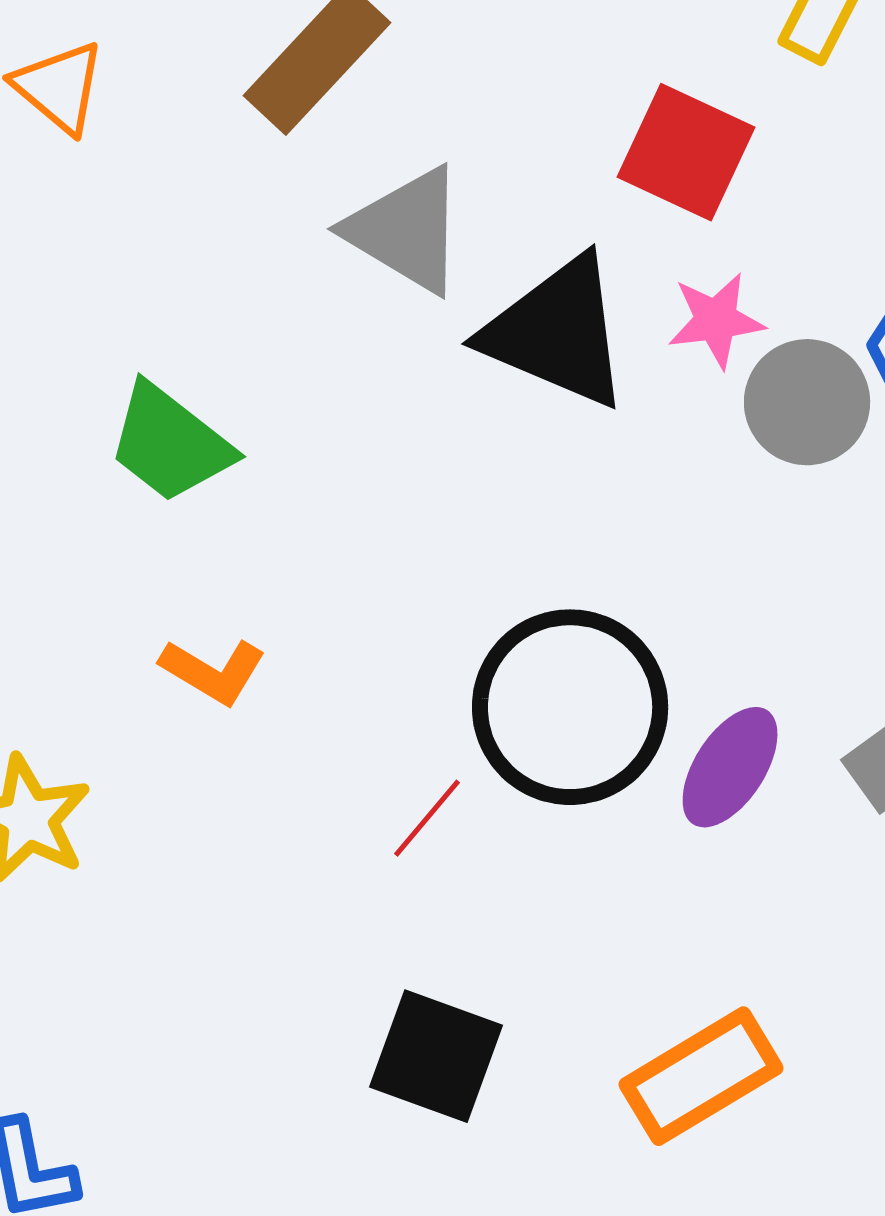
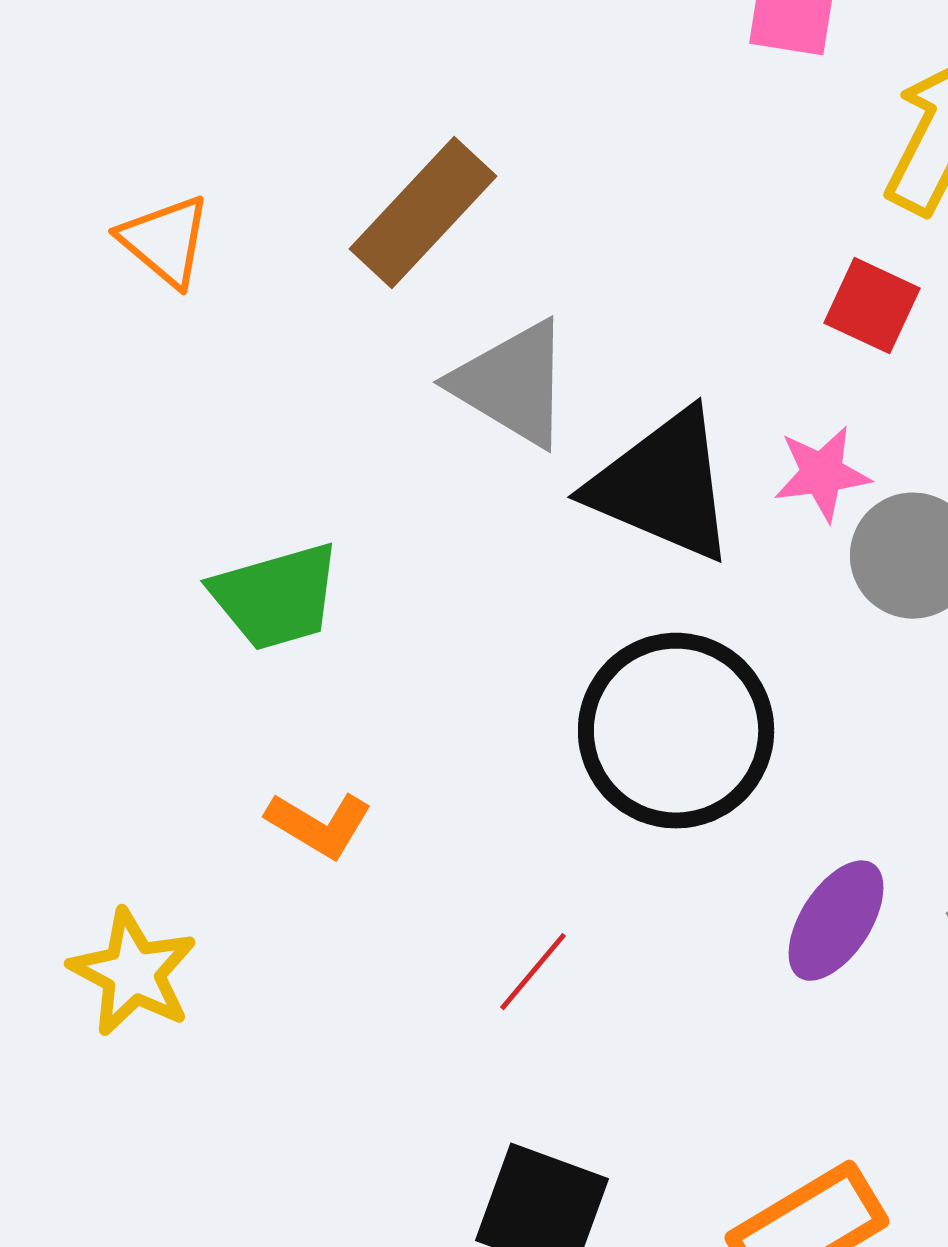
red square: (686, 152) -> (872, 306), moved, size x0.7
green trapezoid: (170, 443) -> (276, 597), turned -54
black circle: (570, 707) -> (676, 731), moved

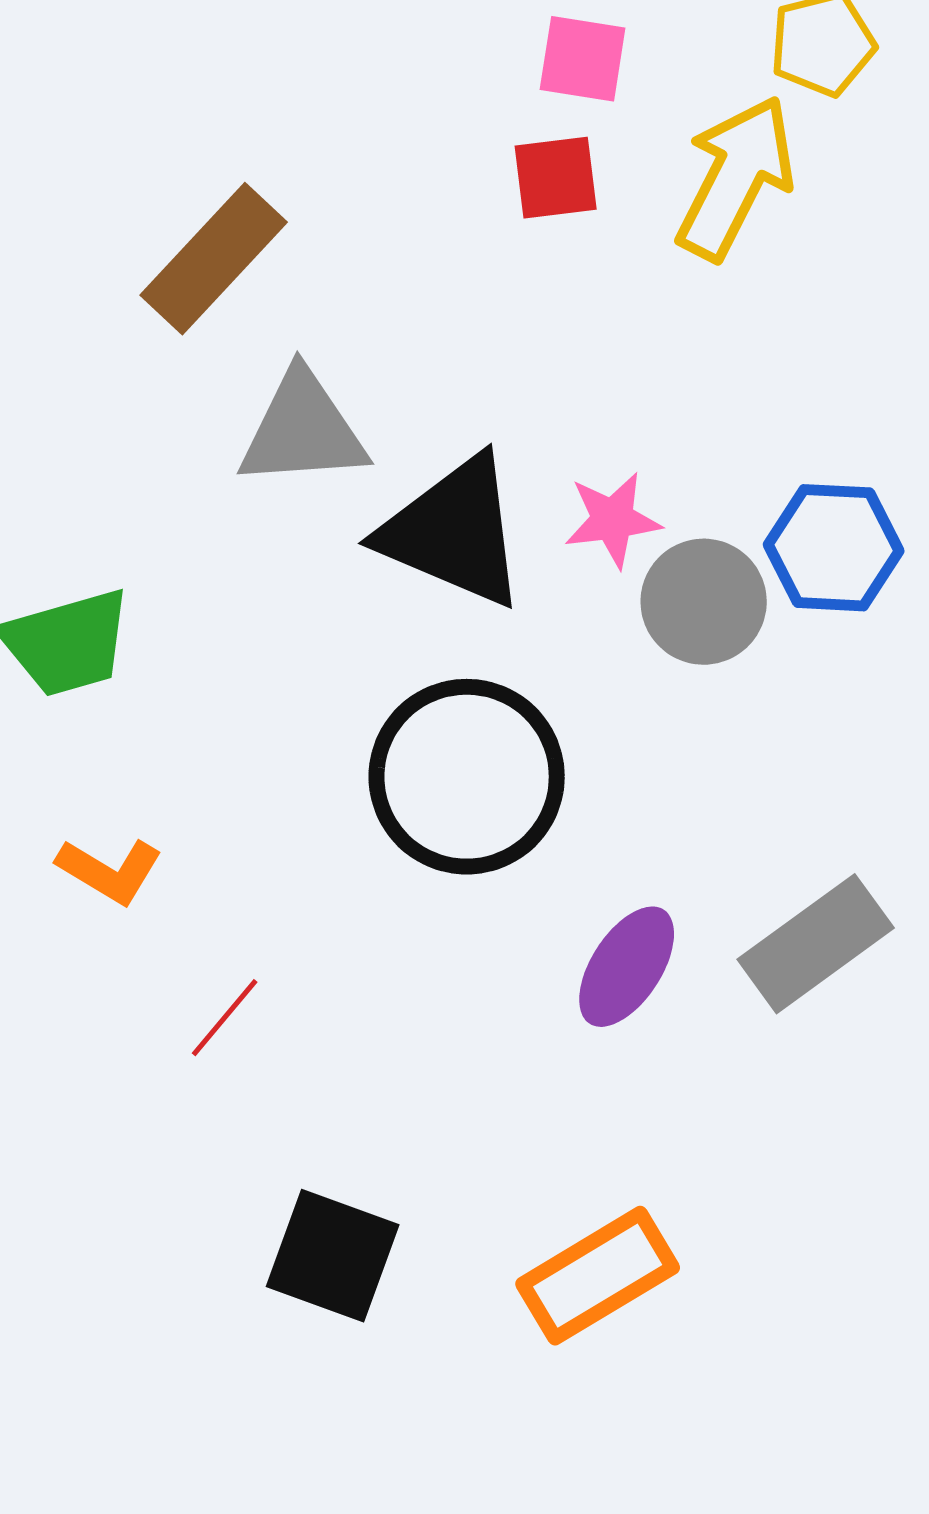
red square: (872, 306) -> (556, 178), moved, turned -32
gray triangle: (512, 384) -> (303, 430), turned -35
red line: (533, 972) -> (225, 1018), moved

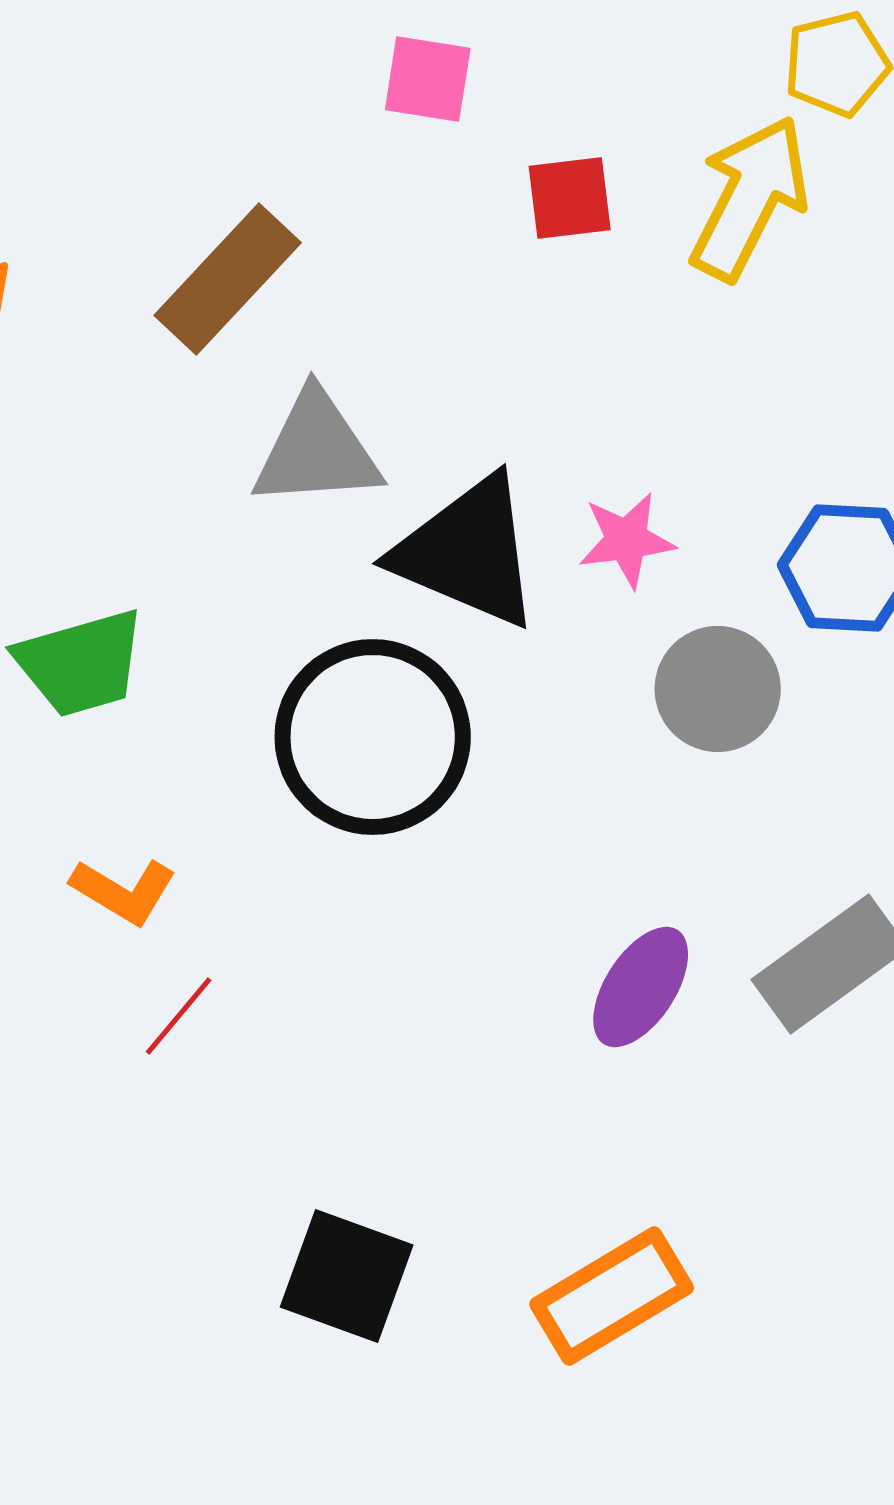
pink square: (583, 59) -> (428, 79), moved
gray circle: (704, 602) -> (718, 689), moved
black circle: (467, 777) -> (373, 737), moved
red line: (225, 1018) -> (179, 1016), moved

